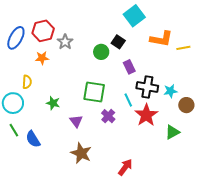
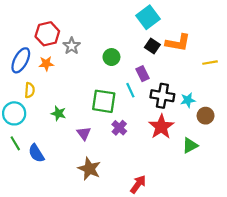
blue ellipse: (16, 38) -> (21, 60), moved
black square: (118, 42) -> (152, 46), moved
yellow line: (183, 48) -> (210, 63), moved
cyan line: (128, 100) -> (130, 90), moved

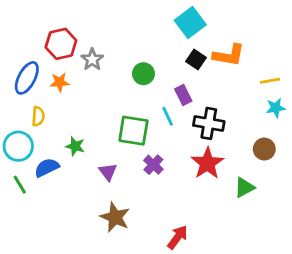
cyan star: (188, 100) -> (276, 108), moved
blue semicircle: (36, 153) -> (47, 168), moved, turned 96

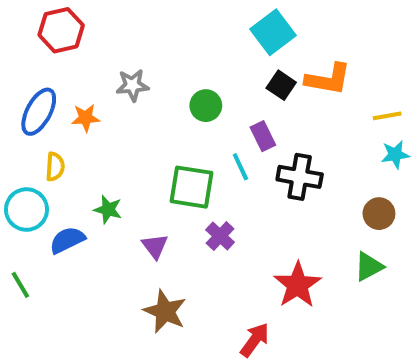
red hexagon: (61, 44) -> (61, 30), moved
gray star: (92, 59) -> (132, 85), turned 30
red star: (207, 163) -> (297, 285), moved
green line: (20, 185) -> (20, 285), moved
green triangle: (244, 187) -> (369, 267), moved

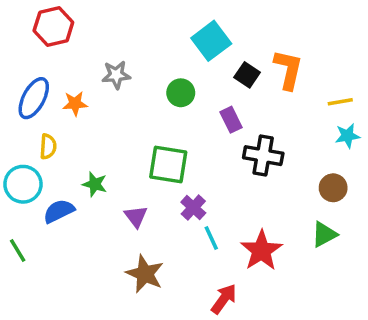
cyan square: (273, 32) -> (211, 41), moved
orange L-shape: (328, 79) -> (288, 69), turned -87
cyan line: (240, 167) -> (211, 238), moved

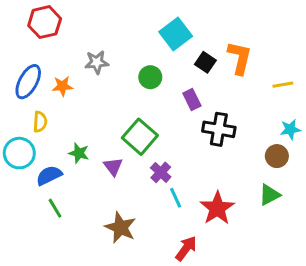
cyan star: (347, 136) -> (290, 129), moved
green square: (168, 164) -> (140, 137), turned 32
purple triangle: (136, 216) -> (113, 167), moved
green line: (18, 251) -> (55, 208), moved

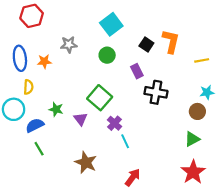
cyan square: (176, 34) -> (111, 24), moved
blue ellipse: (28, 82) -> (20, 58), turned -35
red star: (217, 208) -> (193, 172), moved

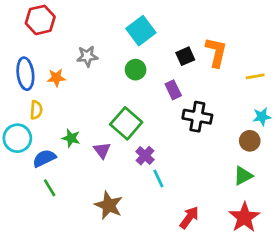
black square: (146, 45) -> (185, 56), turned 32
red arrow: (133, 177) -> (189, 217), moved

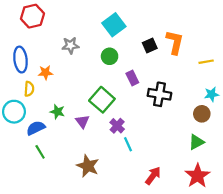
orange star: (56, 78) -> (45, 73), moved
purple rectangle: (173, 90) -> (132, 78), moved

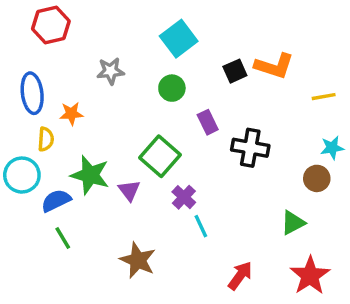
orange L-shape: (175, 42) -> (274, 66), turned 95
green star: (57, 112) -> (90, 175), size x1.6
green triangle: (196, 142) -> (293, 223), moved

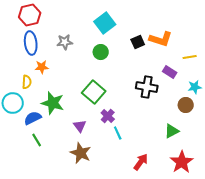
blue ellipse: (32, 93) -> (31, 43), moved
purple rectangle: (208, 122) -> (170, 72), moved, turned -32
purple triangle: (129, 190) -> (80, 126), moved

